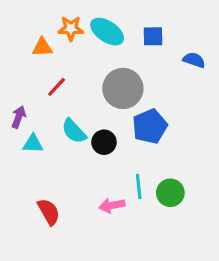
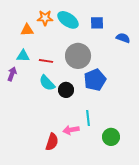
red line: (57, 87) -> (46, 61), moved, turned 56
cyan triangle: (33, 144) -> (23, 56), moved
green circle: (170, 193) -> (111, 137), moved
red semicircle: (49, 212) -> (52, 142), moved, turned 48

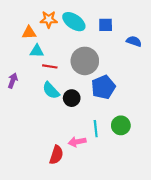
cyan triangle: (23, 56) -> (37, 51), moved
green circle: (111, 137) -> (121, 125), moved

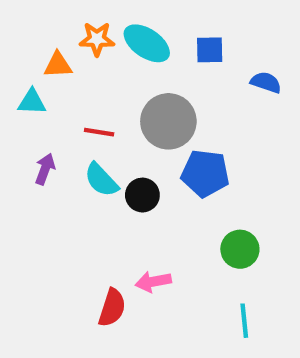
cyan triangle: (37, 51) -> (32, 102), moved
purple arrow: (13, 81) -> (45, 169), moved
blue pentagon: (103, 87) -> (205, 173), turned 30
cyan line: (96, 129) -> (244, 321), moved

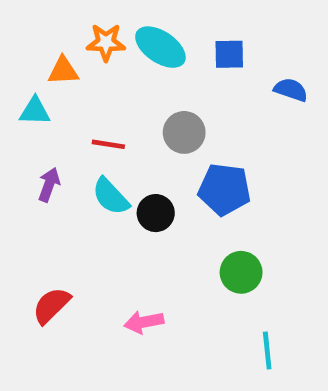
gray circle: (168, 121) -> (184, 132), size x0.7
green circle: (240, 249) -> (241, 272), moved
pink arrow: (153, 282) -> (144, 322), moved
red semicircle: (112, 308) -> (51, 306), moved, turned -153

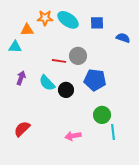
red line: (108, 144) -> (59, 61), moved
pink arrow: (144, 322) -> (73, 136), moved
cyan line: (267, 351) -> (113, 132), moved

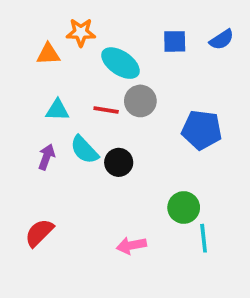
cyan ellipse: (68, 20) -> (120, 63), moved
blue semicircle: (123, 38) -> (222, 40), moved, turned 128
cyan triangle: (15, 47) -> (57, 110), moved
purple arrow: (21, 78) -> (46, 157), moved
blue pentagon: (95, 80) -> (202, 130), moved

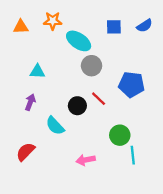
orange triangle: (48, 54) -> (21, 27), moved
red line: (106, 110) -> (99, 99), moved, turned 35
cyan semicircle: (84, 150) -> (55, 126), moved

